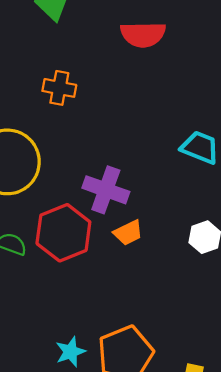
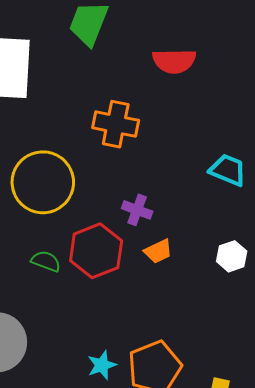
orange cross: (59, 88) -> (116, 124), moved, size x1.4
purple cross: (106, 190) -> (137, 210), size x0.7

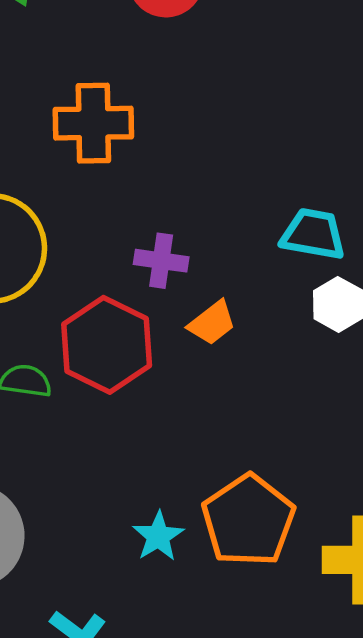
cyan trapezoid: (228, 170) -> (313, 234), moved

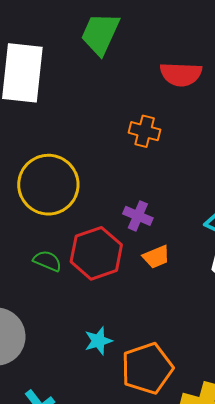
orange cross: (93, 123) -> (145, 131), moved, size x0.7
cyan star: (158, 536) -> (98, 341), moved

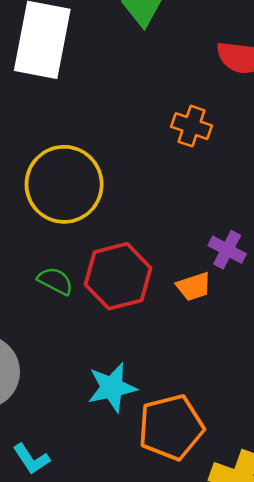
purple cross: (138, 216) -> (227, 250), moved
cyan star: (98, 341) -> (112, 387), size x1.4

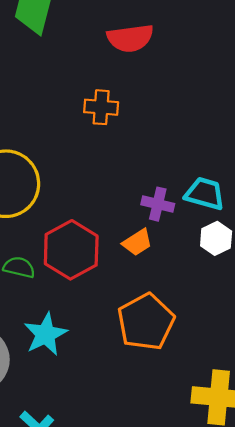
cyan star: (112, 387) -> (46, 334), moved
orange pentagon: (171, 427) -> (146, 322), moved

